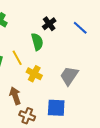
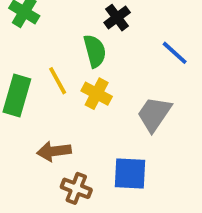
blue line: (80, 28) -> (175, 53), moved
yellow cross: (34, 74) -> (97, 94), moved
brown arrow: (15, 96) -> (54, 151), turned -78

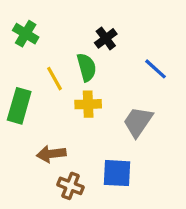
yellow line: (58, 81) -> (54, 79), moved
yellow cross: (97, 94) -> (88, 104), turned -30

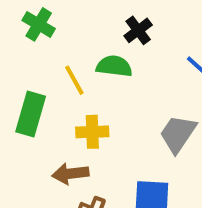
green semicircle: (87, 67) -> (114, 66), turned -68
yellow cross: (88, 104) -> (92, 132), moved

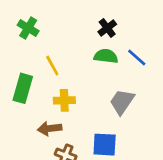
black cross: (138, 30) -> (107, 28), moved
green semicircle: (114, 66) -> (106, 56), moved

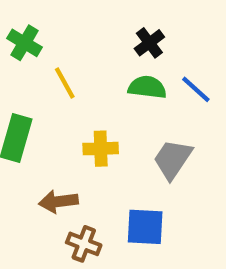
yellow line: (52, 66) -> (65, 83), moved
yellow cross: (64, 100) -> (101, 149), moved

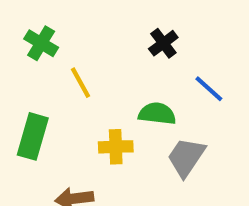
green semicircle: (147, 87) -> (157, 114), moved

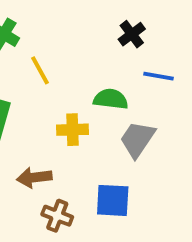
black cross: (163, 43) -> (132, 34), moved
blue line: (209, 89) -> (158, 76), turned -32

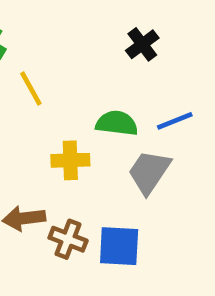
blue line: (158, 76) -> (175, 121), moved, turned -32
brown cross: (57, 216) -> (68, 239), moved

